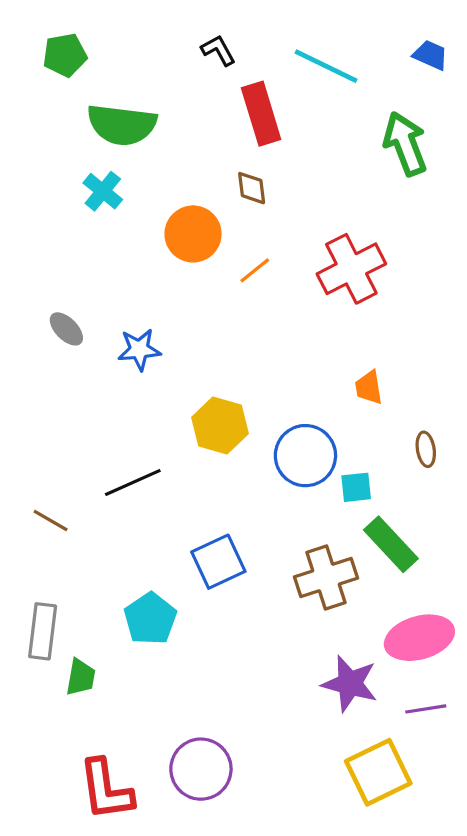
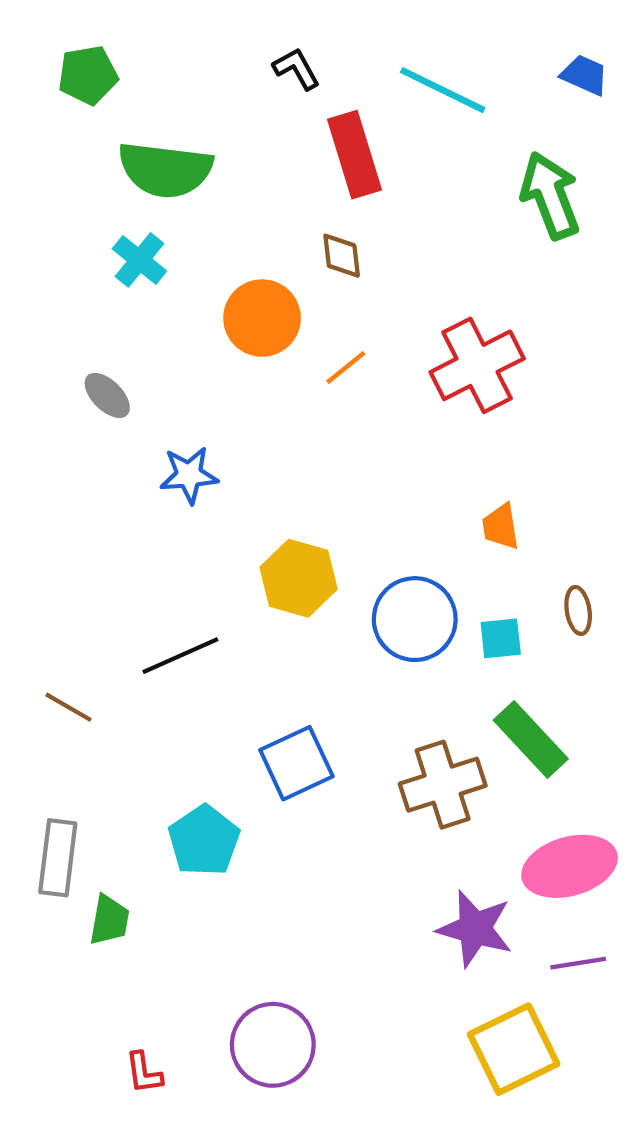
gray ellipse: (66, 329) -> (107, 395), moved
cyan square: (356, 487) -> (501, 638), moved
red L-shape: (106, 790) -> (144, 1073), size x0.5

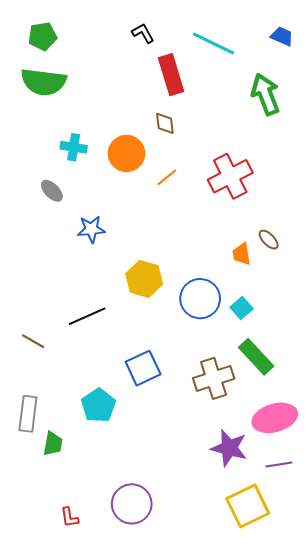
green semicircle: (165, 170) -> (44, 82), moved
cyan cross: (139, 260) -> (74, 147), moved, turned -30
brown ellipse: (578, 610) -> (269, 240), moved, turned -35
cyan square: (501, 638) -> (242, 308), turned -35

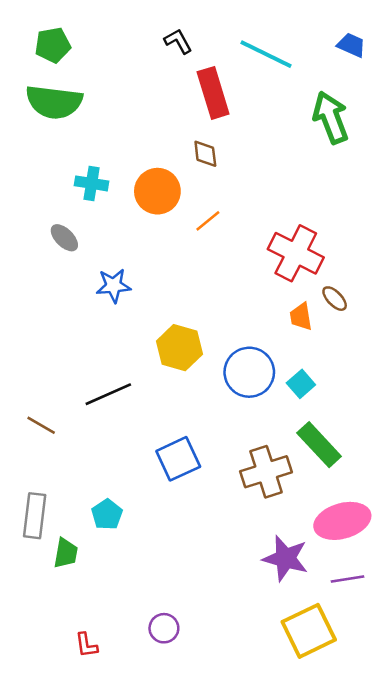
red cross: (230, 176) -> (296, 253), moved, turned -36
cyan pentagon: (99, 405) -> (107, 514), moved, size x0.7
purple circle: (132, 504) -> (164, 628), size x0.6

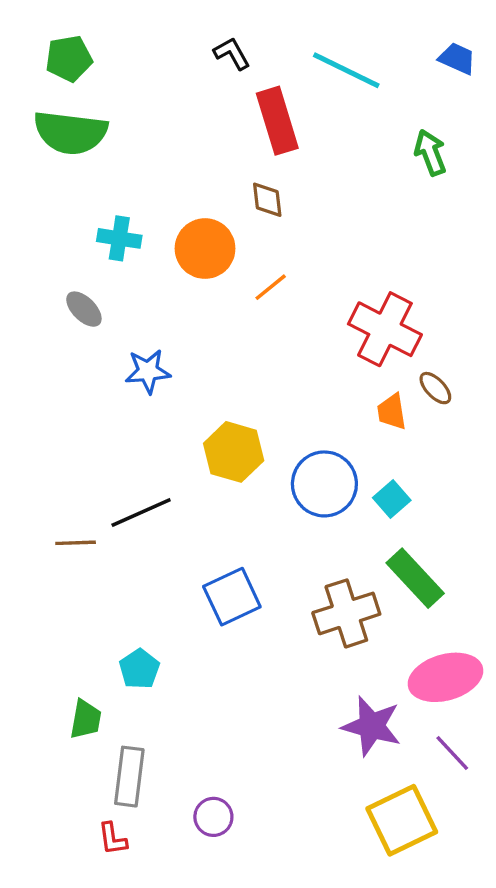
green arrow: (331, 118) -> (430, 153), size x0.7
brown line: (41, 425) -> (76, 543), moved, turned -32
gray rectangle: (35, 516) -> (129, 777), moved
purple line: (348, 579) -> (452, 753), turned 56

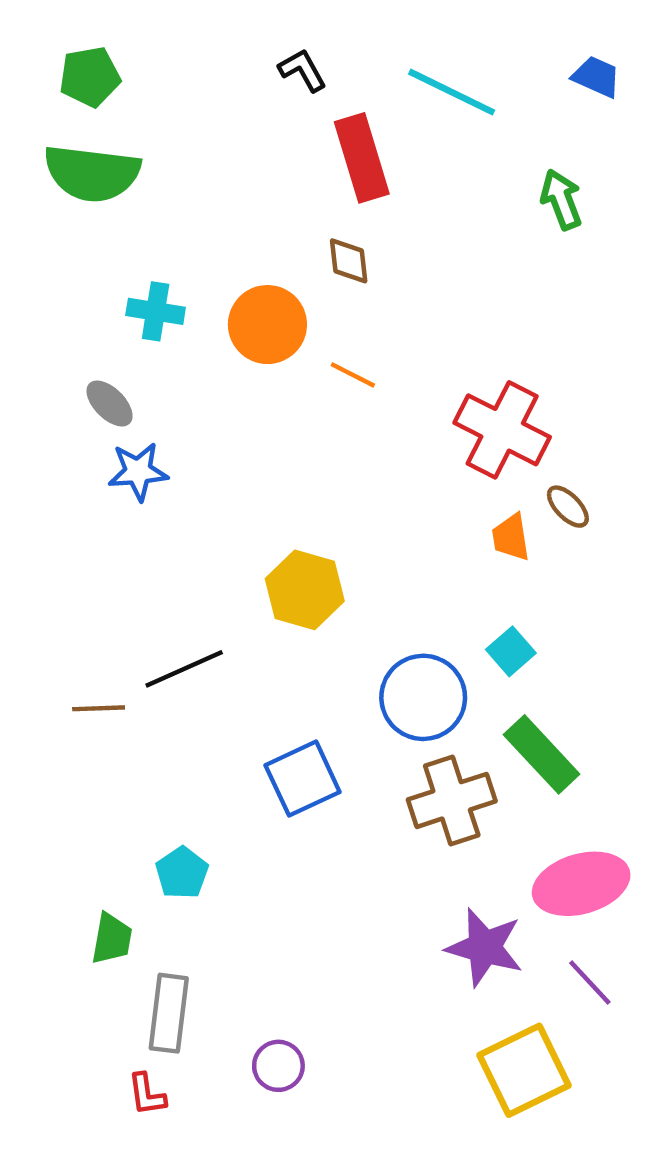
orange line: (271, 287) -> (353, 375), turned 66
blue star: (148, 371) -> (138, 471), moved
blue circle: (324, 484) -> (423, 697), moved

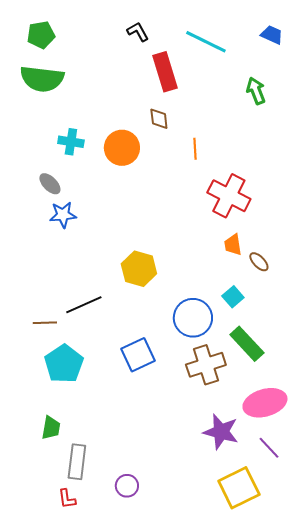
orange line: (353, 375) -> (195, 149), moved, turned 60
brown ellipse: (568, 507) -> (259, 262), moved
cyan pentagon: (182, 873) -> (64, 364), moved, size x1.6

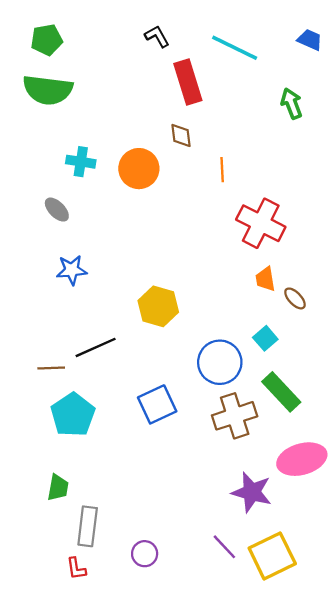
blue star: (63, 215) -> (72, 270), moved
purple line: (269, 448) -> (224, 547), moved

